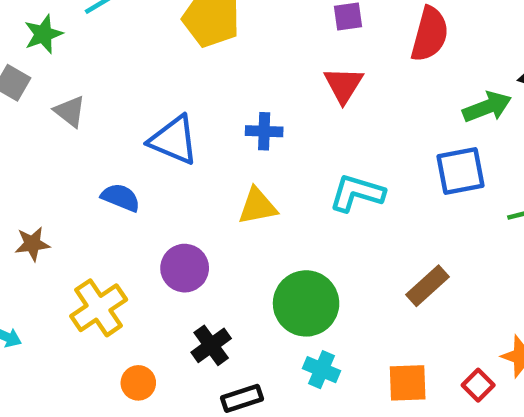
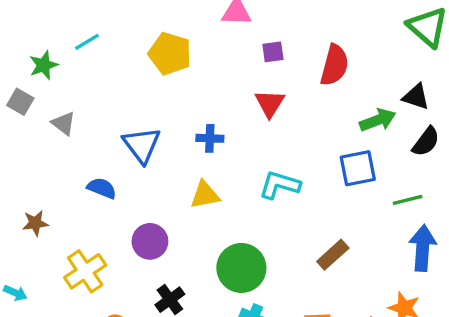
blue triangle: (174, 140) -> (142, 145), turned 30

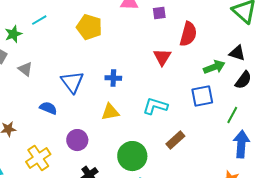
purple square: (273, 52) -> (159, 13), moved
red triangle: (270, 103) -> (162, 57), moved
green line: (408, 200) -> (232, 115), turned -48
brown rectangle: (333, 255) -> (175, 140), moved

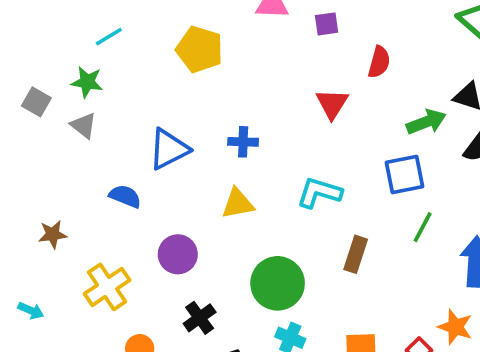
green star: (13, 34) -> (87, 82), moved, turned 30
red semicircle: (188, 34) -> (379, 62), size x0.7
blue triangle: (72, 82) -> (169, 149), turned 40
green line: (232, 115) -> (423, 227), moved
brown rectangle: (175, 140) -> (356, 254), turned -30

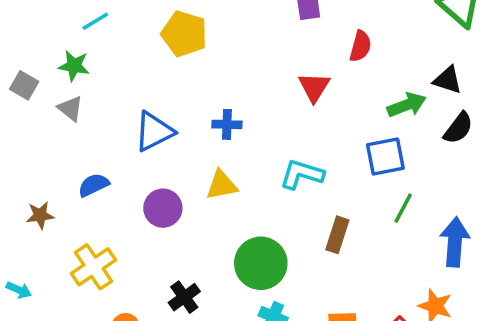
blue semicircle: (125, 196) -> (94, 185), moved, turned -48
purple circle: (178, 254) -> (163, 208), moved

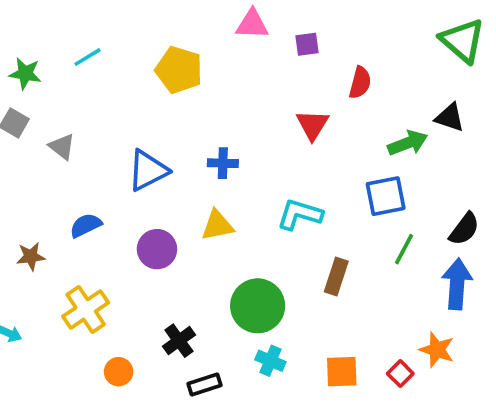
green star: (74, 66) -> (25, 74), moved
black semicircle: (458, 128) -> (464, 229), moved

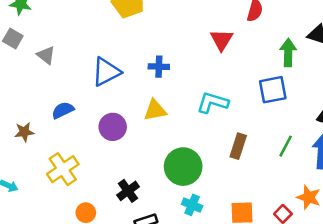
green arrow: (408, 143) -> (288, 53), turned -68
green line: (404, 249) -> (286, 146), moved

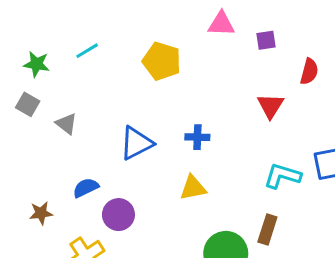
cyan L-shape: (213, 103) -> (282, 176), moved
purple circle: (113, 127) -> (118, 215), moved
brown rectangle: (238, 146) -> (267, 229), moved

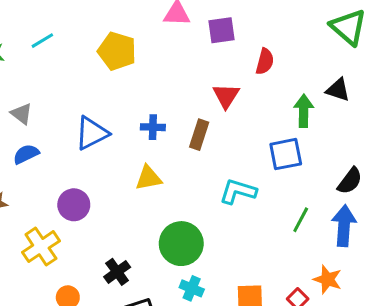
purple square: (266, 40) -> (222, 30), size x1.4
cyan L-shape: (282, 176) -> (238, 191), moved
blue semicircle: (86, 188) -> (26, 154), moved
brown rectangle: (267, 229) -> (199, 135), moved

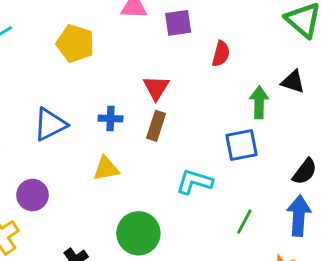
red triangle: (226, 96) -> (156, 88), moved
green line: (301, 220) -> (244, 222), moved

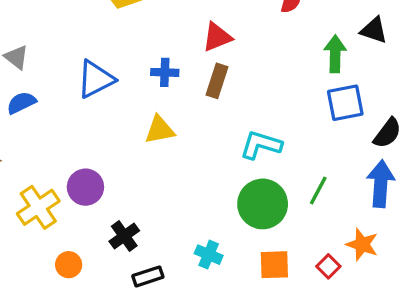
red triangle: (156, 88) -> (217, 37), turned 36
blue square: (241, 145) -> (345, 103), moved
purple circle: (32, 195) -> (85, 187), moved
green circle: (138, 233) -> (263, 204), moved

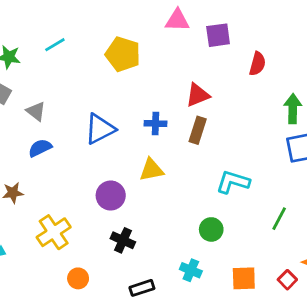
purple circle: (85, 187) -> (111, 196), moved
green circle: (263, 204) -> (211, 229), moved, size x0.6
black cross: (124, 236) -> (123, 240), moved, turned -30

